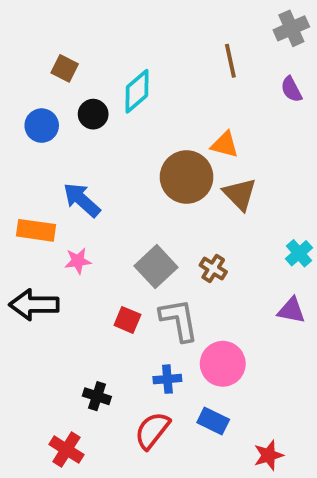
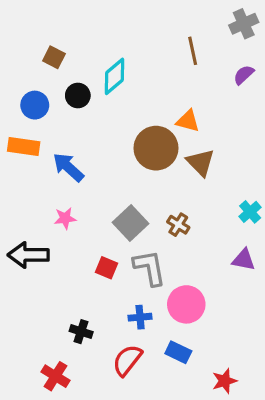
purple semicircle: (291, 89) -> (244, 75), turned 75
orange rectangle: (36, 230) -> (24, 147), moved

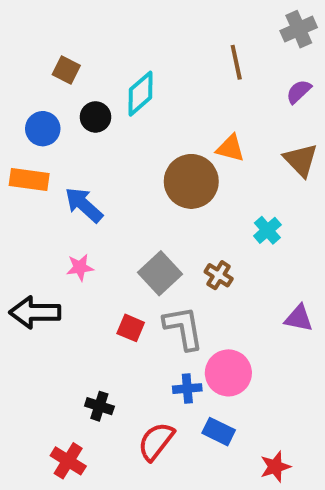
brown triangle: (201, 162) -> (301, 160), moved
cyan cross: (250, 212) -> (267, 230), moved
blue cross: (140, 317) -> (187, 389), moved

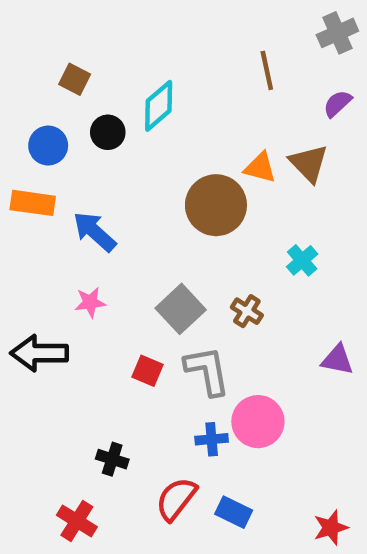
brown triangle: (301, 160) -> (309, 163), moved
blue rectangle: (219, 432) -> (234, 512), moved
red star: (275, 467) -> (331, 528), moved

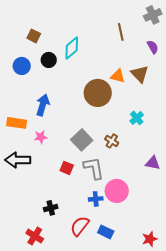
purple semicircle: (337, 104) -> (153, 47), turned 104
orange rectangle: (33, 203) -> (17, 123), moved
blue arrow: (95, 232) -> (43, 105), turned 65
black cross: (112, 459) -> (51, 208), turned -32

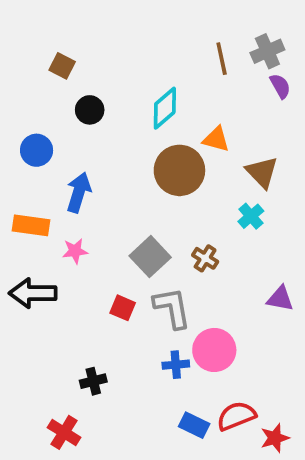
gray cross: (153, 15) -> (267, 51), moved
cyan diamond: (72, 48) -> (165, 108), moved
blue circle: (22, 66) -> (37, 150), moved
brown triangle: (140, 74) -> (262, 172), moved
red semicircle: (80, 226) -> (236, 416), moved, turned 30

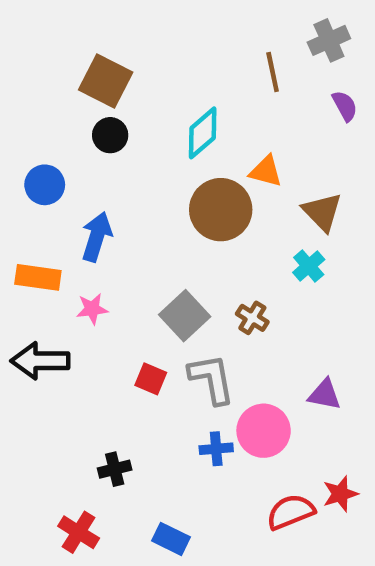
gray cross: (267, 51) -> (329, 40), moved
brown square: (62, 66) -> (106, 81), moved, size x1.6
purple triangle: (280, 299) -> (324, 395), moved
blue rectangle: (194, 425) -> (171, 539), moved
red star: (275, 438) -> (340, 494), moved

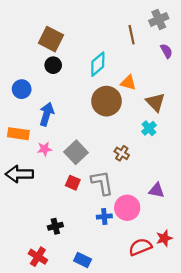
gray square: (185, 316) -> (76, 152), moved

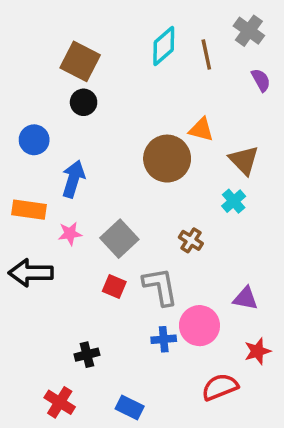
gray cross: (159, 19) -> (249, 31), turned -30
cyan diamond: (98, 64) -> (164, 46), moved
red star: (164, 238) -> (257, 351), moved

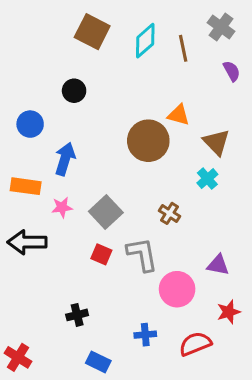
brown square: (80, 61) -> (92, 32), moved
blue cross: (164, 339) -> (145, 335), moved
red cross: (60, 402) -> (18, 357), moved
blue rectangle: (130, 407) -> (98, 362), moved

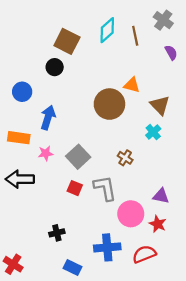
brown square: (92, 32) -> (67, 41), moved
red star: (229, 312) -> (158, 224), moved, turned -30
blue cross: (145, 335) -> (107, 247), size x1.6

